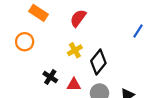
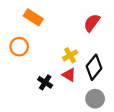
red semicircle: (78, 18) -> (92, 23), moved
red triangle: (74, 85) -> (69, 75), moved, turned 32

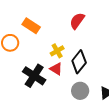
orange rectangle: (33, 17) -> (31, 26), moved
black cross: (45, 82) -> (34, 76), size x1.6

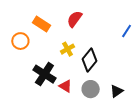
red semicircle: (77, 21) -> (75, 19), moved
red triangle: (56, 69) -> (65, 86), moved

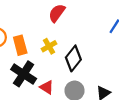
orange rectangle: (41, 24) -> (20, 45), moved, turned 42

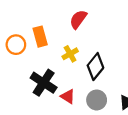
orange rectangle: (20, 45) -> (40, 37), moved

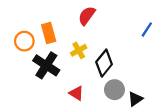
black cross: (44, 83) -> (46, 65), moved
gray circle: (97, 100) -> (114, 90), moved

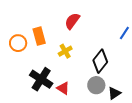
black diamond: (104, 63) -> (100, 61), moved
black cross: (46, 65) -> (41, 79), moved

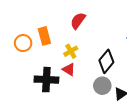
black cross: (41, 79) -> (46, 80), turned -30
red triangle: (63, 88) -> (69, 69), moved

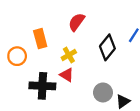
orange circle: (23, 43) -> (17, 56), moved
black diamond: (106, 61) -> (107, 47), moved

